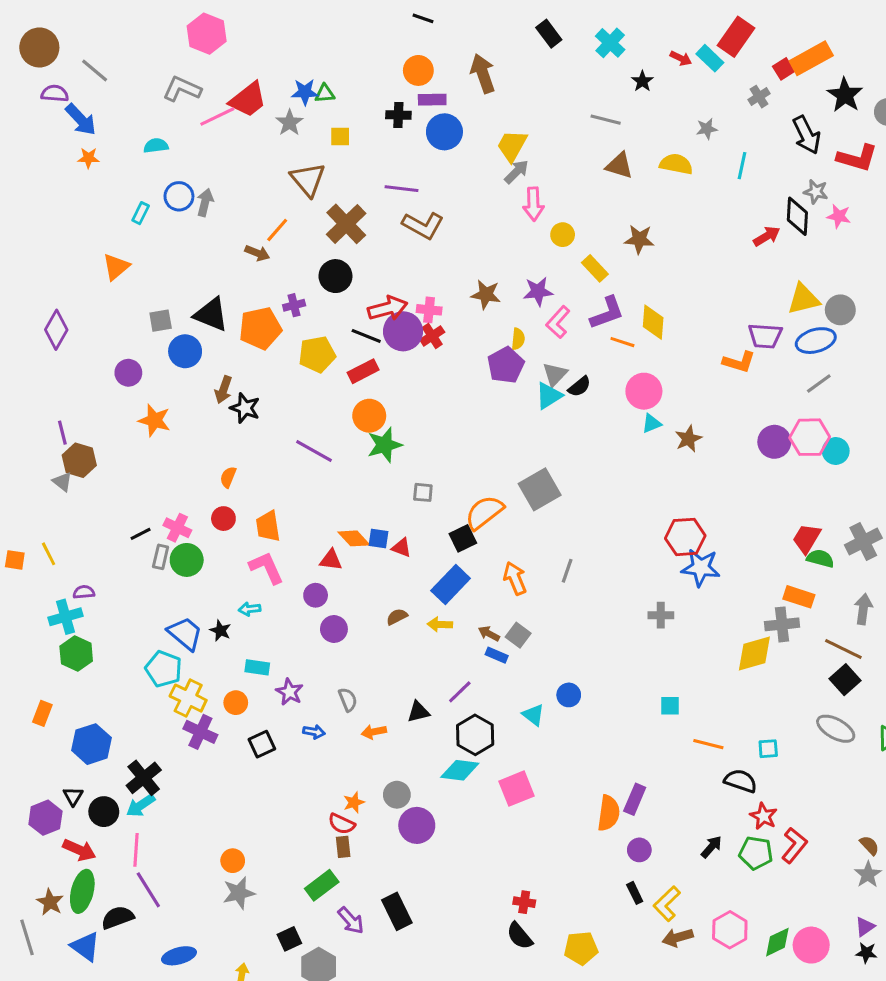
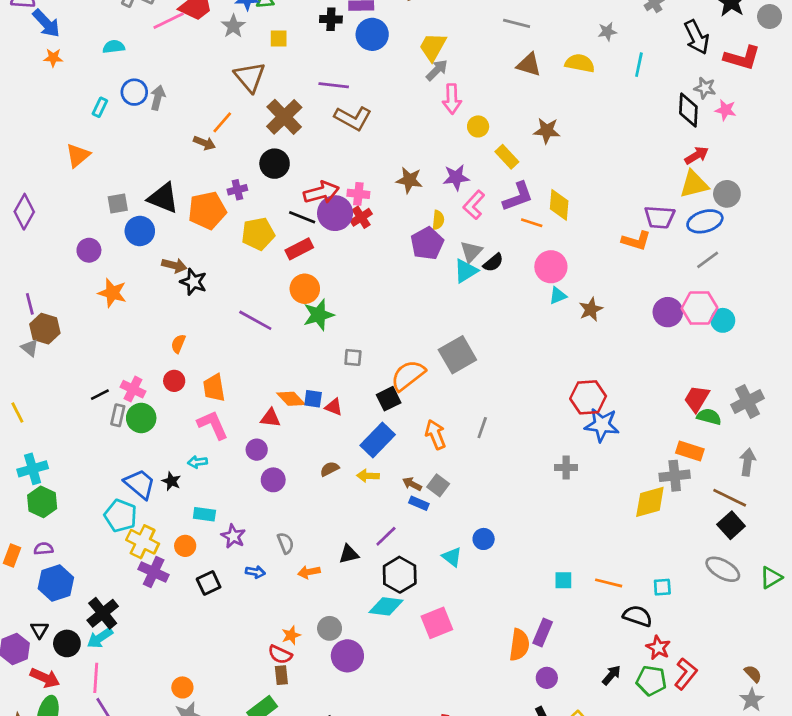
red arrow: (767, 236) -> (697, 155), moved
brown arrow: (223, 390) -> (174, 265), turned -95
purple semicircle: (84, 592) -> (44, 549), moved
cyan square: (670, 706) -> (563, 580), moved

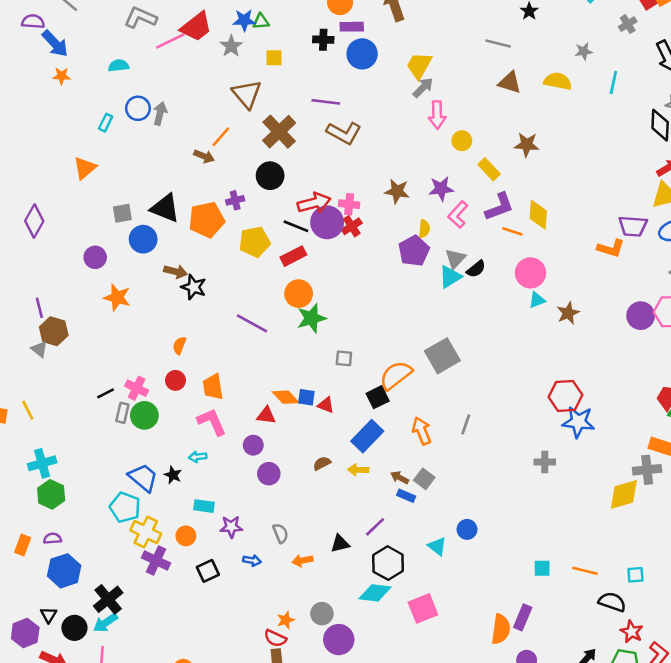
purple star: (233, 536) -> (231, 527), turned -30

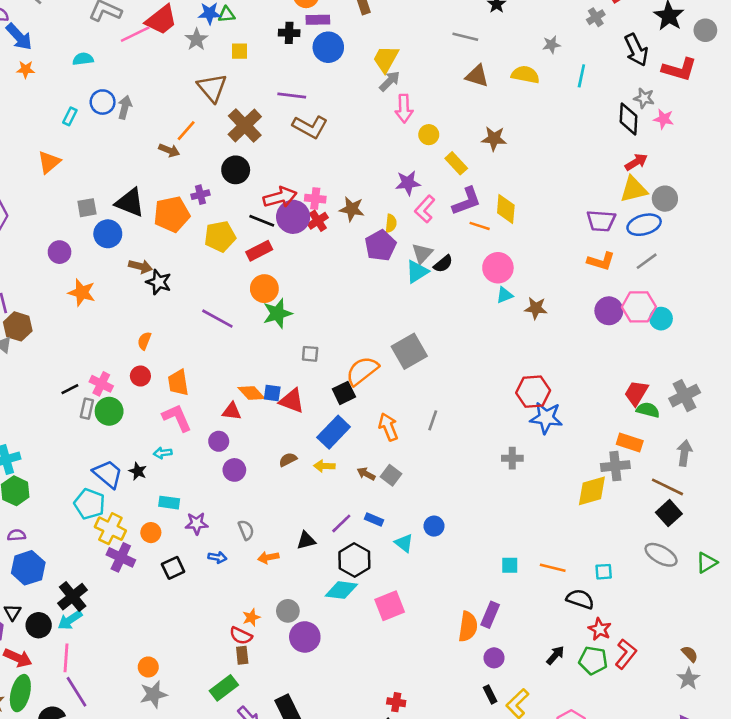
brown star: (397, 191) -> (352, 209), moved
orange L-shape: (611, 248) -> (601, 261), moved
brown star: (568, 313) -> (536, 308), turned 30
red triangle: (326, 405) -> (292, 401), size x1.5
blue rectangle: (406, 496) -> (374, 520), moved

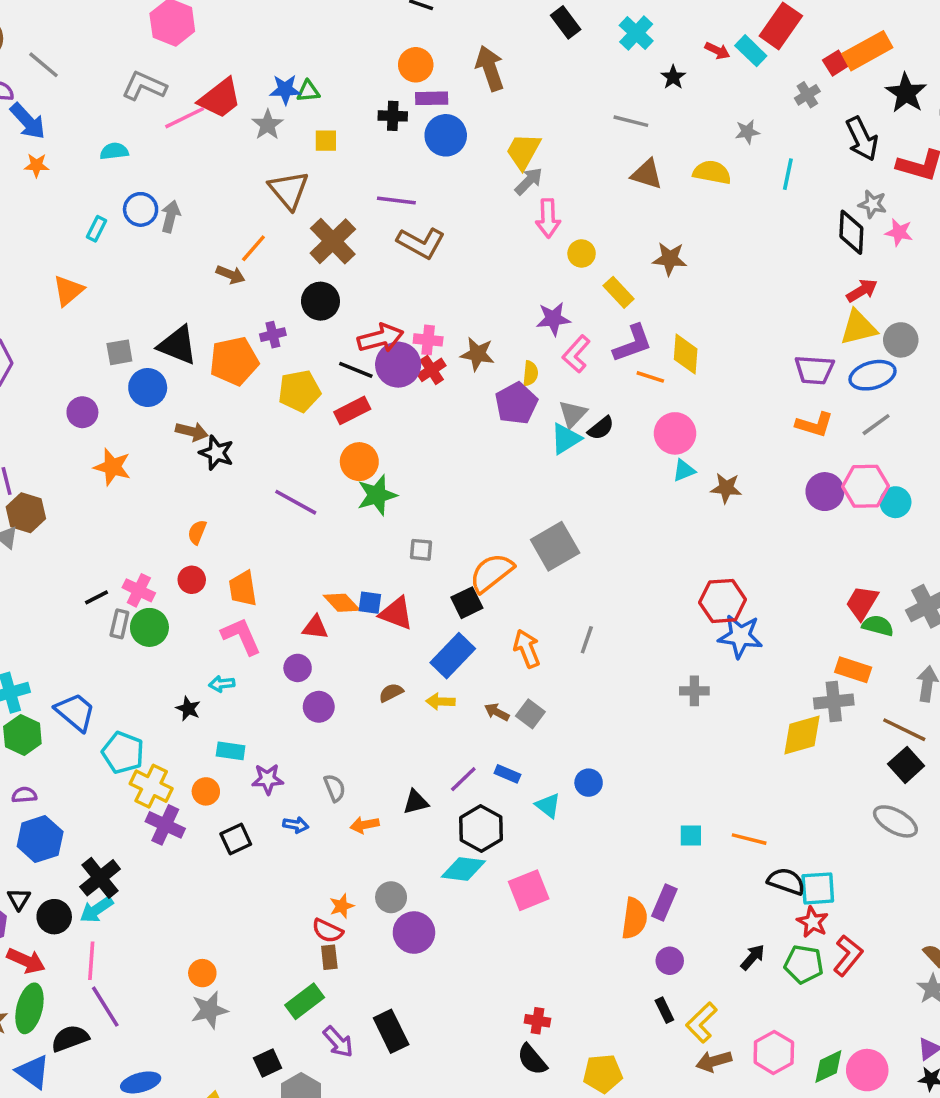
blue trapezoid: (108, 474) -> (75, 712), moved
cyan square: (604, 572) -> (818, 888), moved, size x1.5

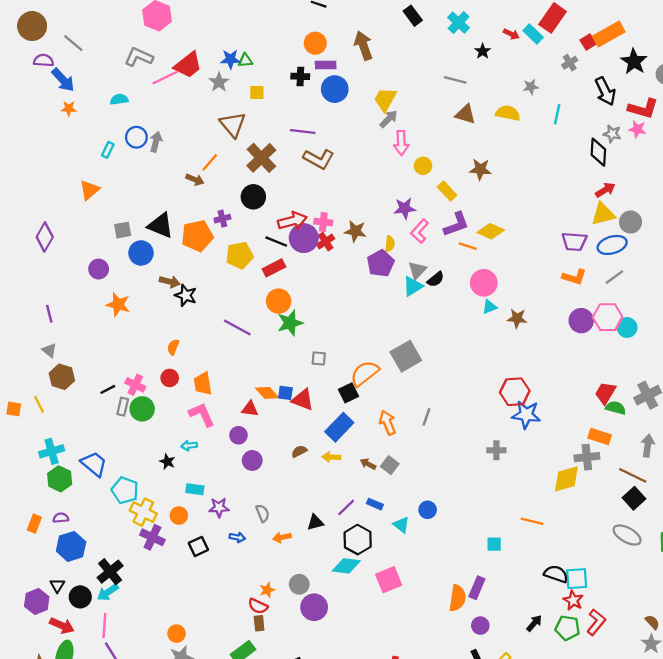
pink star: (899, 232) -> (637, 129), moved
yellow diamond: (686, 354) -> (491, 231), turned -70
brown hexagon: (26, 513) -> (62, 377), moved
orange line: (749, 839) -> (532, 521), moved

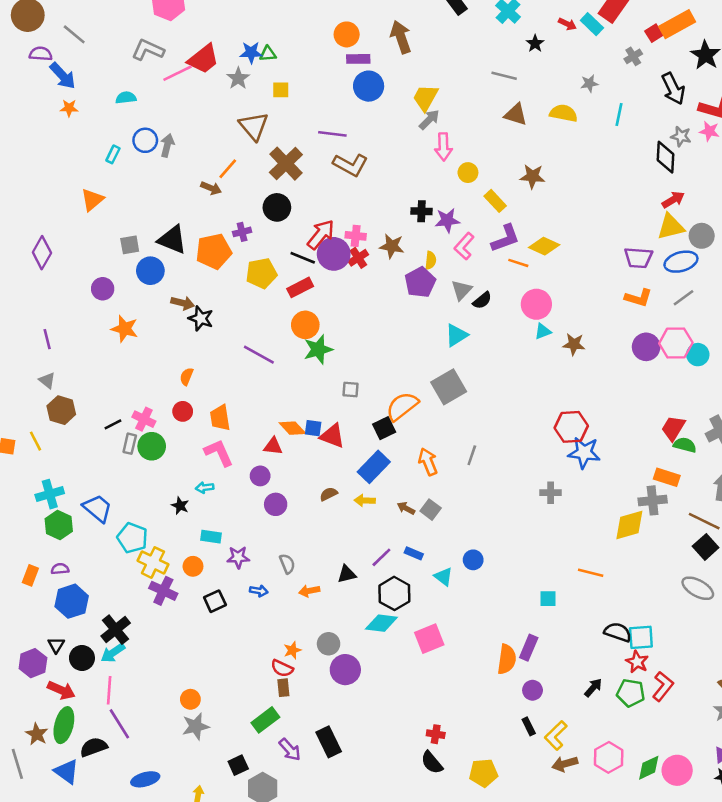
black cross: (300, 76) -> (421, 211), moved
red arrow: (292, 221) -> (321, 235), turned -36
cyan triangle: (413, 286) -> (456, 335), moved

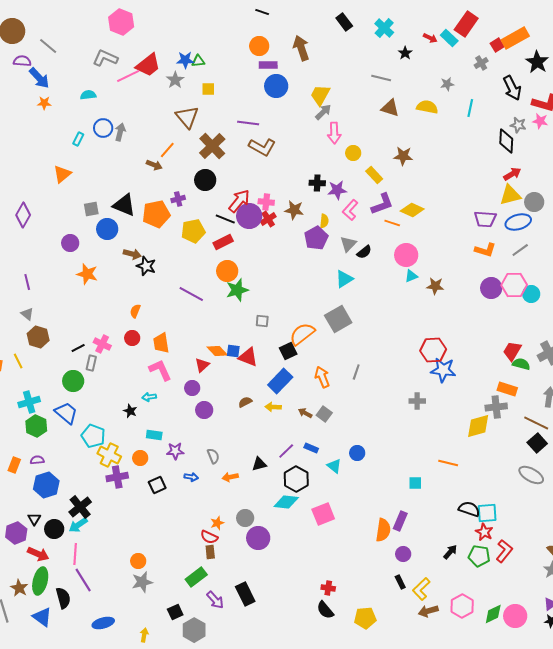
green circle: (152, 446) -> (73, 381), moved
red triangle: (273, 446) -> (202, 365), turned -49
purple cross: (163, 591) -> (117, 477), turned -35
black semicircle: (94, 747) -> (63, 598), turned 95

